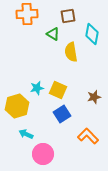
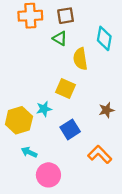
brown square: (68, 16) -> (66, 16), moved
cyan star: (37, 88) -> (44, 109), moved
yellow square: (58, 90) -> (66, 88), moved

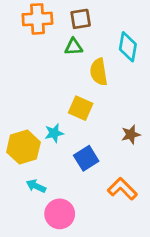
green triangle: (60, 38) -> (74, 47), turned -35

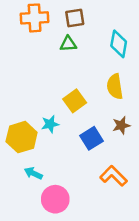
yellow semicircle: (99, 72) -> (115, 87), moved
yellow square: (81, 108) -> (75, 101), turned 30
blue square: (86, 158) -> (92, 138), moved

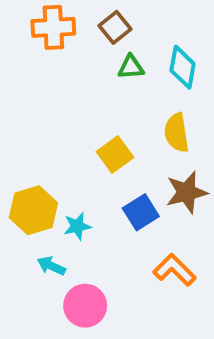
brown square: (75, 18) -> (115, 27), turned -30
green triangle: (68, 44) -> (131, 67), moved
cyan star: (50, 124) -> (77, 226), moved
brown star: (121, 125) -> (187, 192), size x1.5

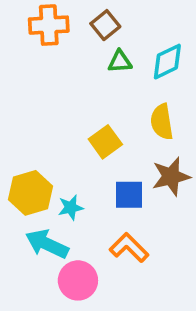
cyan diamond: (183, 67) -> (167, 62), turned 54
blue square: (141, 212) -> (129, 195), turned 32
cyan arrow: (51, 266) -> (47, 244), size x1.6
orange L-shape: (175, 270) -> (129, 248), moved

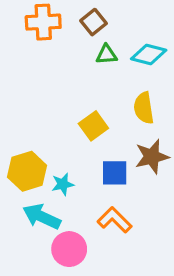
cyan diamond: (167, 62) -> (149, 55), turned 40

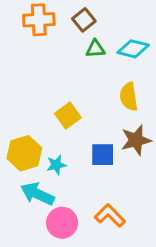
yellow square: (93, 126) -> (68, 116), moved
orange L-shape: (115, 220) -> (110, 216), moved

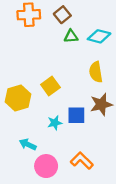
yellow hexagon: (24, 153) -> (18, 98), moved
cyan star: (56, 165) -> (55, 123), moved
cyan arrow: (37, 194) -> (28, 144), size x0.7

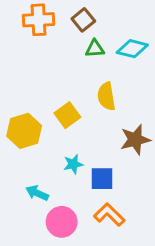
yellow semicircle: (96, 72) -> (106, 96), moved
blue square: (76, 115) -> (102, 179), moved

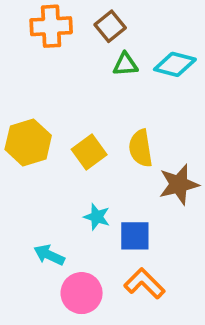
yellow semicircle: (106, 96) -> (141, 148), moved
yellow hexagon: (24, 131) -> (28, 142), moved
cyan star: (73, 164) -> (97, 217), turned 30

